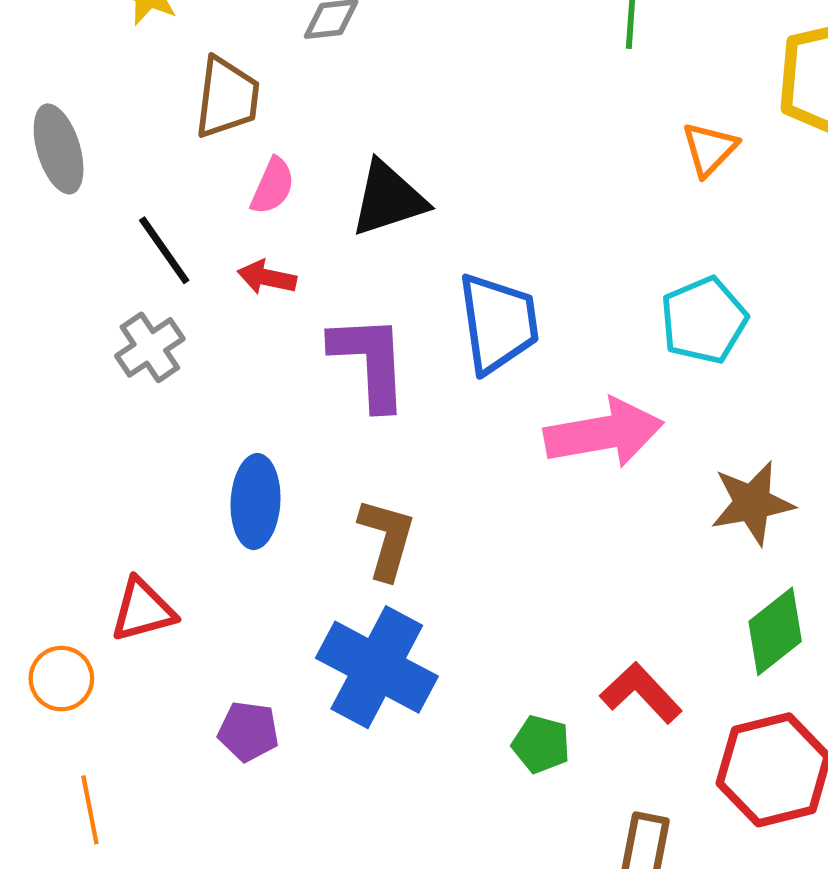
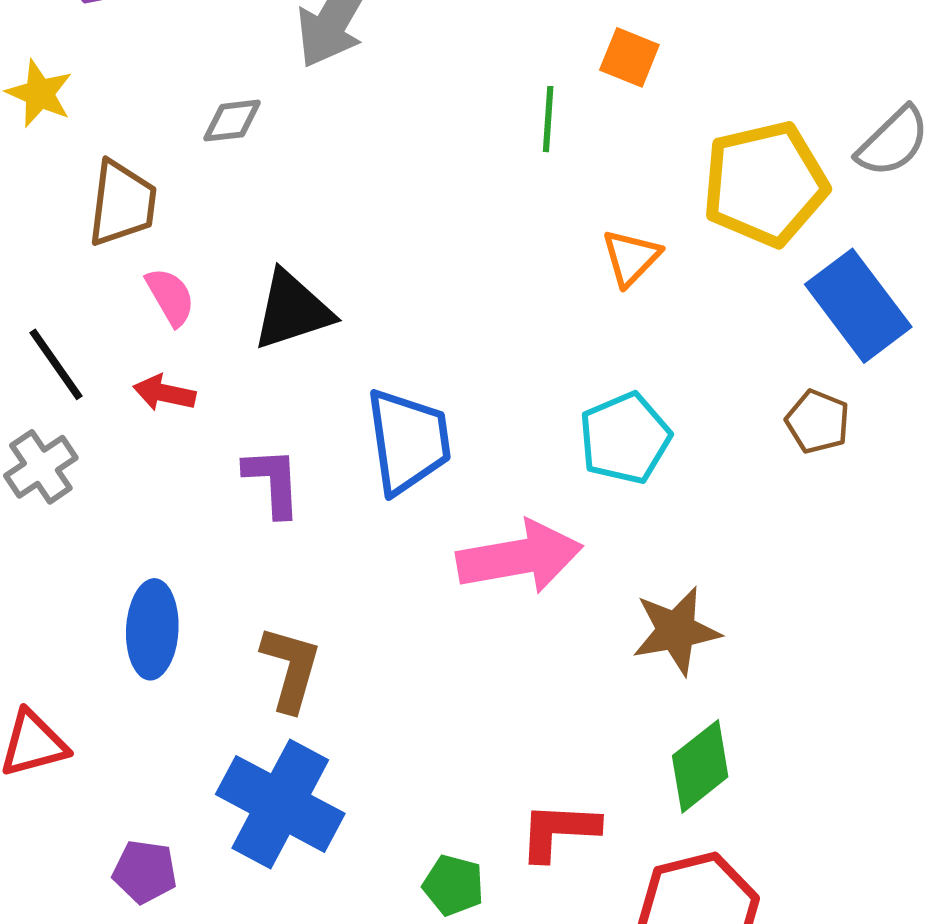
pink semicircle: (273, 186) -> (170, 297), turned -54
purple L-shape: (370, 362) -> (273, 482), size x0.7
red L-shape: (641, 693) -> (559, 831), turned -44

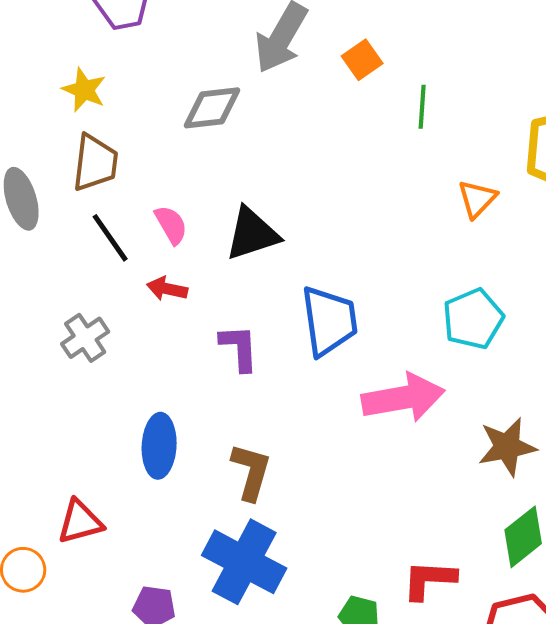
orange square: (629, 57) -> (362, 60), moved, turned 33
gray diamond: (232, 121) -> (212, 108), size x1.5
brown trapezoid: (122, 203) -> (95, 163), moved
black line: (56, 364) -> (110, 238), moved

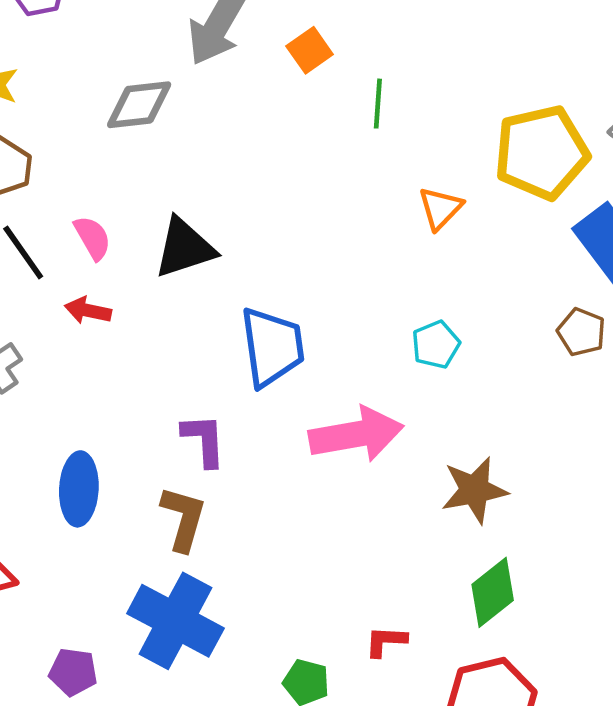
cyan pentagon: (473, 319) -> (436, 345), size x0.7
purple L-shape: (239, 348) -> (204, 440), moved
red L-shape: (429, 580) -> (386, 641), size x0.7

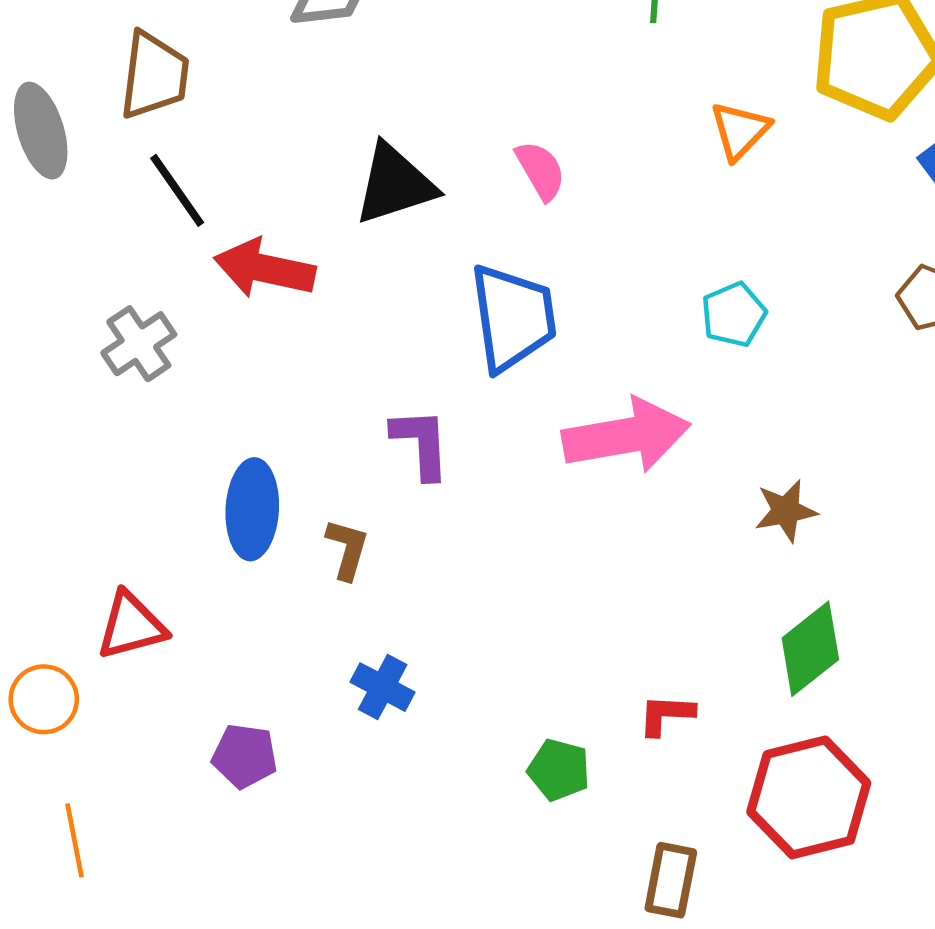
pink semicircle: (93, 238) -> (540, 170), moved
red arrow: (88, 310) -> (265, 269), size x1.6
brown star: (474, 490) -> (786, 511), size x0.7
brown L-shape: (183, 518) -> (347, 549), moved, size x0.7
blue cross: (175, 621) -> (383, 687), size x0.5

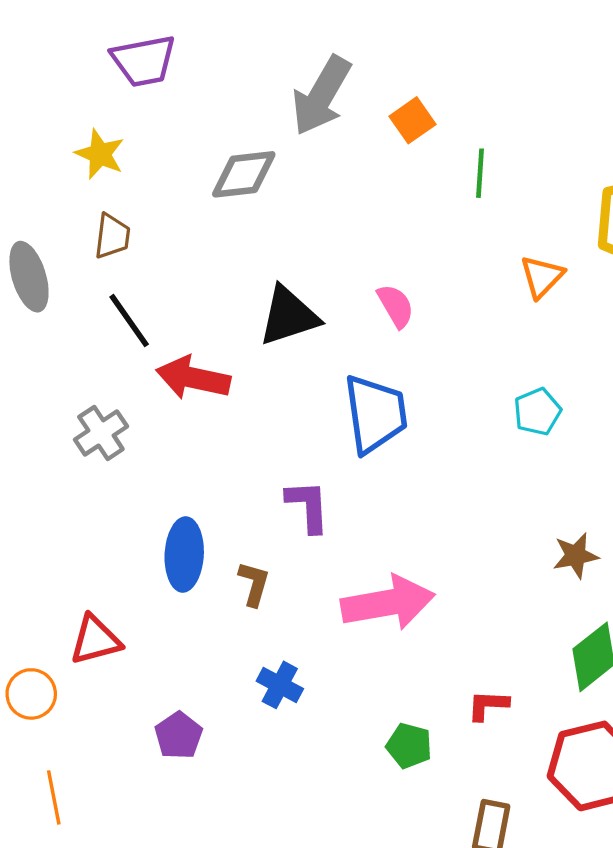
brown trapezoid: (154, 75) -> (112, 236), size x0.7
pink arrow: (626, 436) -> (388, 603), moved
purple pentagon: (245, 756) -> (179, 736), turned 30

